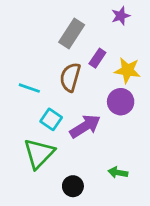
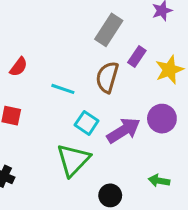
yellow star: (127, 70) -> (169, 70), turned -30
purple circle: (121, 102) -> (162, 119), moved

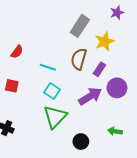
purple rectangle: (137, 56) -> (99, 69), moved
yellow star: (169, 70) -> (105, 41), moved
cyan square: (87, 123) -> (52, 91), moved

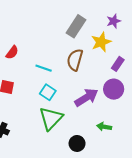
purple star: (117, 13) -> (114, 21), moved
purple rectangle: (99, 69) -> (118, 64), moved
green arrow: (115, 131) -> (104, 127), moved

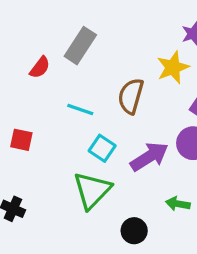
gray rectangle: (76, 26) -> (80, 46), moved
red semicircle: (12, 52) -> (40, 67), moved
cyan square: (48, 92) -> (102, 148), moved

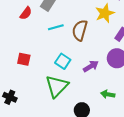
cyan line: (80, 110) -> (56, 27), moved, turned -35
red square: (21, 140) -> (24, 59), moved
purple arrow: (149, 157) -> (91, 66), size x0.7

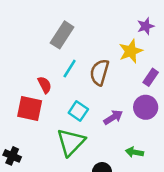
red semicircle: (26, 13) -> (45, 85), moved, turned -64
cyan line: (56, 27) -> (70, 69), turned -42
red square: (24, 59) -> (30, 109), size x1.5

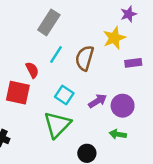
purple rectangle: (151, 77) -> (133, 63), turned 49
purple circle: (146, 107) -> (123, 106), moved

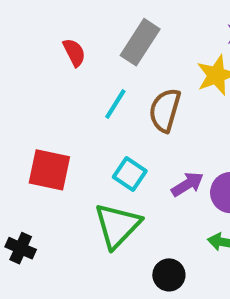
gray rectangle: (49, 22) -> (140, 42), moved
red semicircle: (32, 70) -> (74, 52), moved

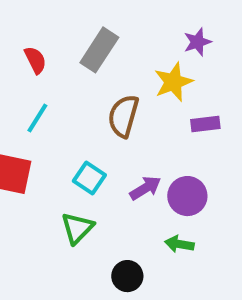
cyan line: (115, 104) -> (37, 118), moved
green triangle: (117, 226) -> (77, 228), size x0.7

